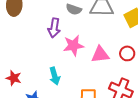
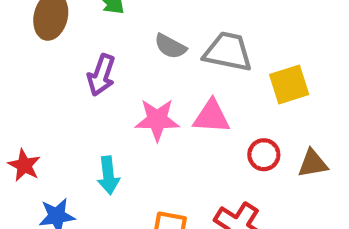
purple arrow: (54, 28) -> (101, 75), moved
pink triangle: (100, 55) -> (211, 117), moved

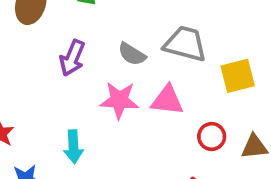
gray semicircle: (170, 46) -> (132, 54), moved

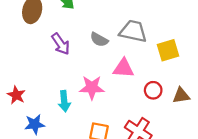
purple arrow: (72, 58) -> (61, 44), turned -55
pink star: (119, 100) -> (92, 87), moved

